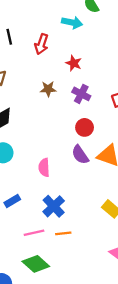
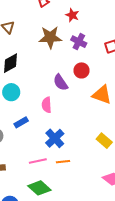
brown star: (48, 89) -> (50, 37), size x1.6
purple semicircle: (80, 155) -> (61, 83), moved
blue rectangle: (12, 201) -> (21, 122), moved

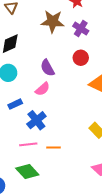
purple semicircle: (61, 83) -> (47, 68), moved
pink semicircle: (47, 105) -> (42, 89), turned -133
blue cross: (55, 138) -> (36, 120), moved

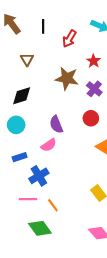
orange line: (54, 147) -> (53, 205), turned 48
green diamond: (27, 172) -> (40, 228), moved

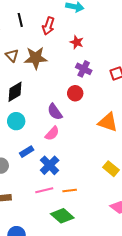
brown star: (67, 78) -> (36, 58), moved
red circle: (91, 118) -> (75, 93), moved
orange line: (53, 205) -> (70, 191), turned -48

